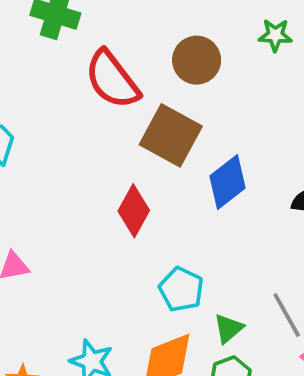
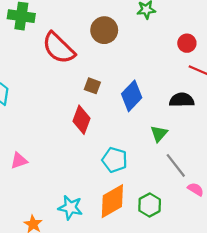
brown square: (171, 135) -> (92, 86), moved, size x0.5
green triangle: (228, 329) -> (159, 134), moved

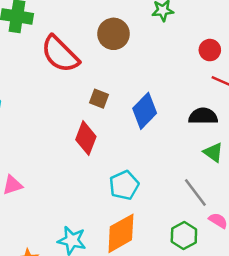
green triangle: (159, 134) -> (213, 152), moved, turned -36
cyan pentagon: (115, 160) -> (124, 185), turned 30
green hexagon: (150, 205) -> (184, 236), moved

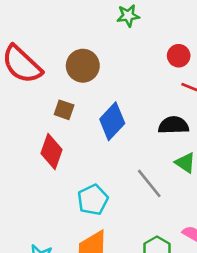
brown circle: (113, 34) -> (83, 66), moved
gray line: (195, 193) -> (149, 183), moved

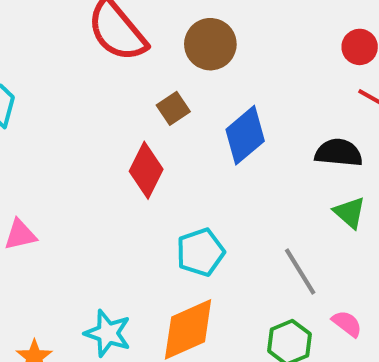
brown square: (64, 110) -> (173, 108), turned 30
gray line: (149, 183) -> (300, 271), moved

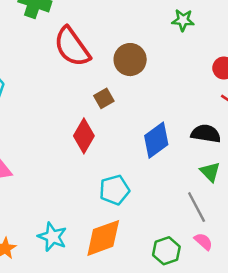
blue diamond: (245, 135) -> (156, 140), moved
gray line: (300, 271) -> (197, 207), moved

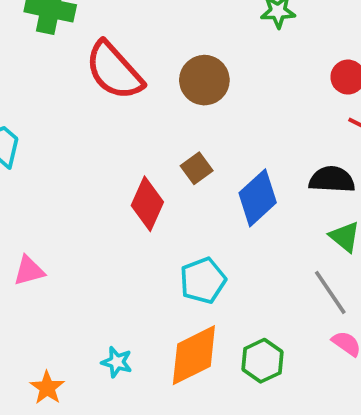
brown square: (104, 98) -> (197, 168), moved
cyan star: (52, 237) -> (117, 362), size x0.7
green hexagon: (166, 251) -> (262, 361), moved

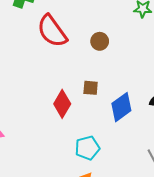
brown circle: (204, 80) -> (100, 41), size x0.7
brown square: (197, 168) -> (91, 88), turned 35

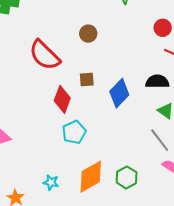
red semicircle: (52, 31) -> (45, 55), moved
cyan pentagon: (87, 148) -> (74, 132), moved

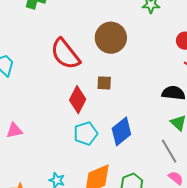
brown circle: (88, 34) -> (111, 38), size x1.8
blue diamond: (119, 93) -> (121, 131), moved

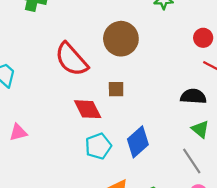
red diamond: (78, 100) -> (88, 109), turned -52
pink triangle: (14, 130) -> (18, 132), moved

